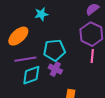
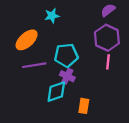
cyan diamond: (31, 75) -> (56, 92), moved

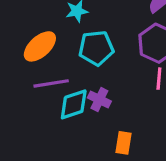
cyan pentagon: (66, 55) -> (96, 48), moved
cyan diamond: (56, 92) -> (74, 104), moved

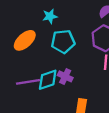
purple line: (51, 83) -> (28, 82), moved

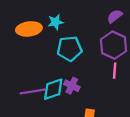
orange ellipse: (25, 40) -> (29, 29), moved, turned 35

